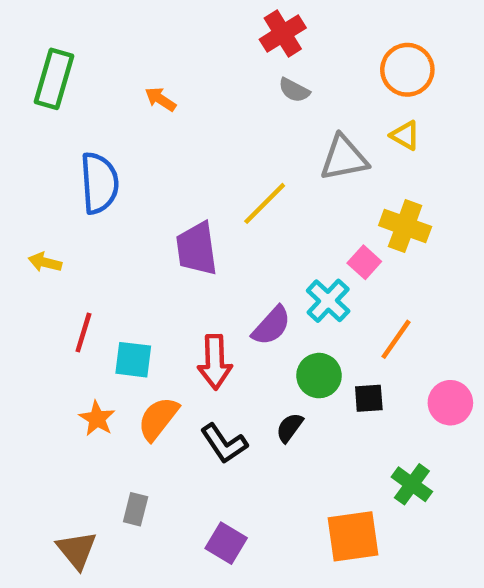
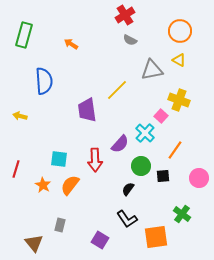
red line: (83, 333) -> (16, 169), moved
black L-shape: (224, 443) -> (127, 219), moved

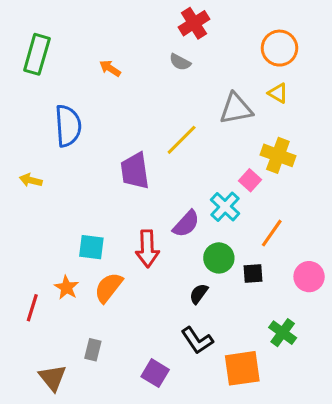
gray semicircle: (130, 40) -> (180, 62), moved
red line: (16, 169) -> (32, 308), moved

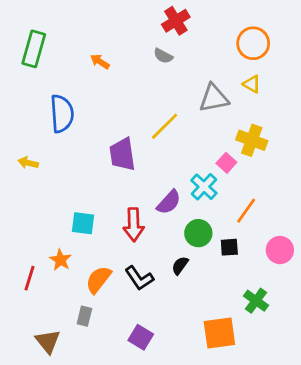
orange semicircle: (108, 288) -> (98, 280), moved
black L-shape: (197, 340) -> (139, 278), moved

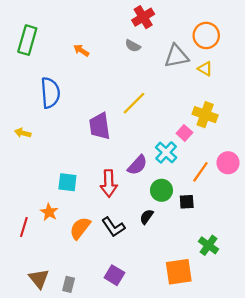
gray triangle: (214, 98) -> (176, 56), moved
pink circle: (280, 250) -> (228, 163), moved
gray rectangle: (84, 316) -> (69, 284), moved

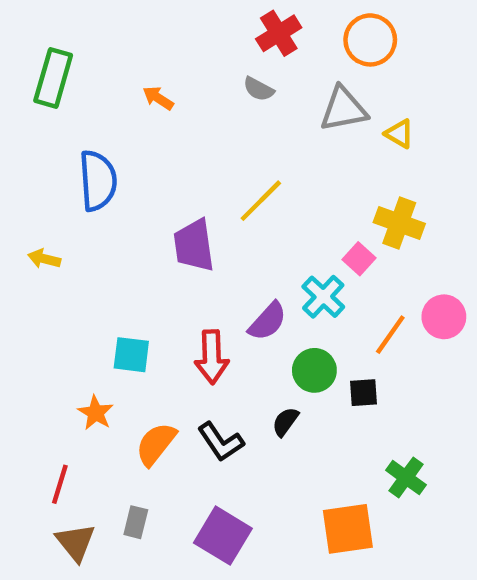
orange circle: (206, 35) -> (370, 40), moved
red line: (24, 227) -> (60, 484), moved
purple square: (114, 275) -> (223, 536), size x1.4
gray rectangle: (69, 284) -> (136, 522), moved

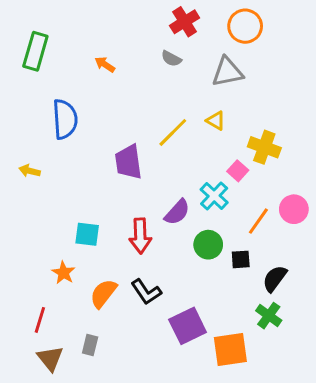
yellow triangle: (399, 134) -> (216, 121), moved
black semicircle: (285, 422) -> (275, 279), moved, size x1.4
purple square: (223, 536) -> (188, 326), moved, turned 33

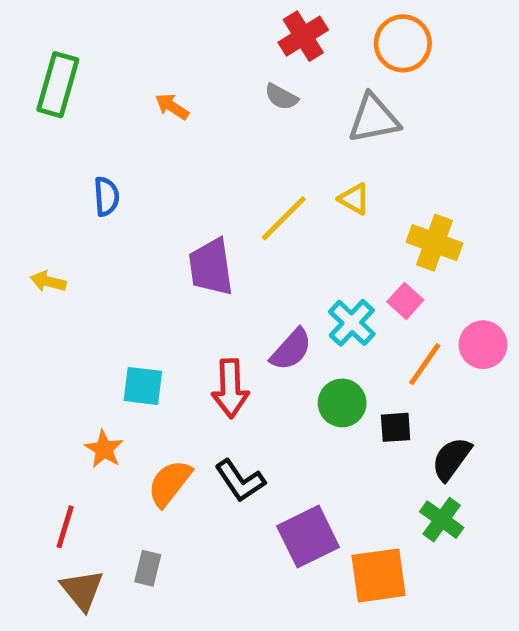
blue semicircle: (65, 119) -> (106, 196), size x0.6
pink square: (238, 171) -> (405, 301), moved

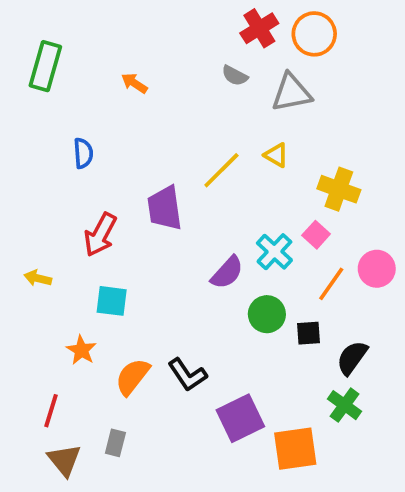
red cross: (303, 36) -> (259, 28), moved
gray semicircle: (281, 97) -> (235, 76), moved
yellow arrow: (48, 281) -> (38, 278), moved
red arrow: (230, 388) -> (100, 235), moved, turned 30

